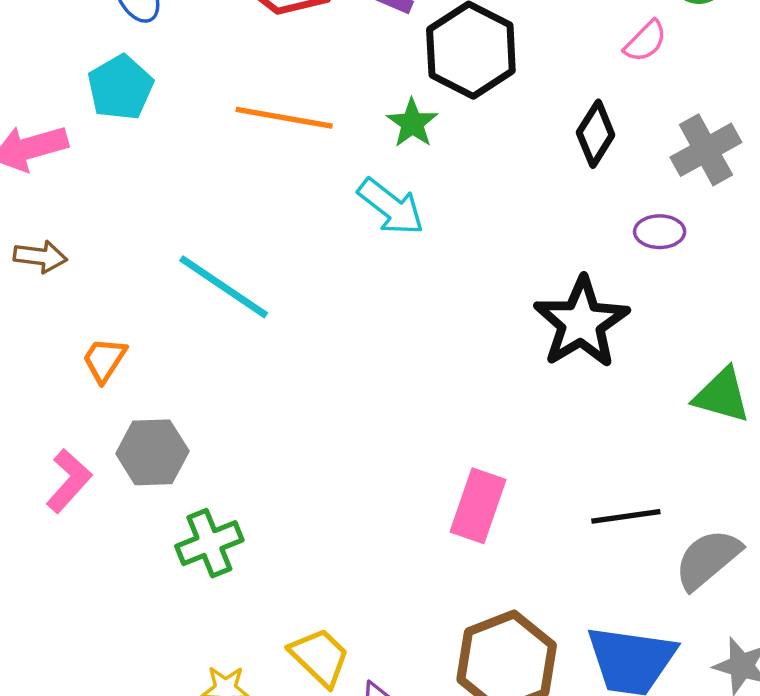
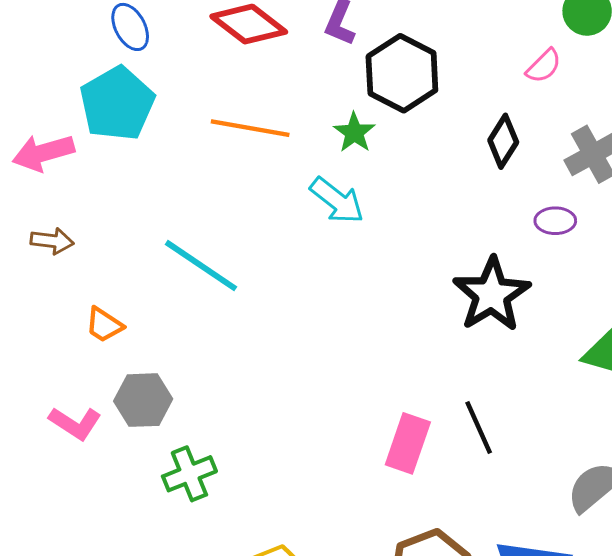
cyan pentagon: (120, 88) -> (117, 104), size x1.4
orange trapezoid: (104, 360) -> (104, 325), turned -90
pink L-shape: (69, 481) -> (75, 423), turned 81
black line: (626, 516) -> (479, 428), moved, turned 74

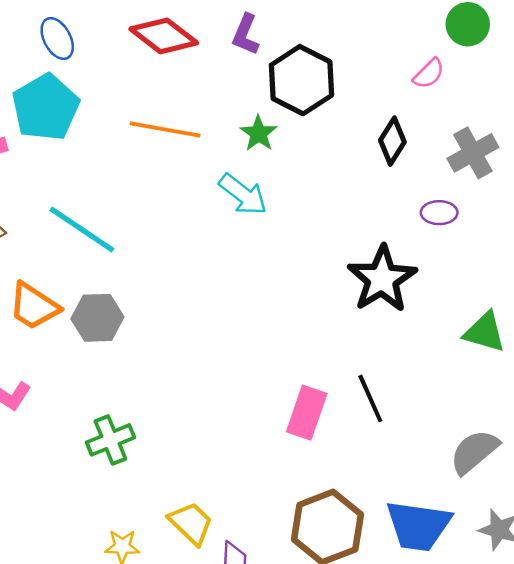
cyan line: (201, 266) -> (82, 230), moved
orange trapezoid: (104, 325) -> (34, 306), size x1.5
gray hexagon: (143, 400) -> (97, 318), moved

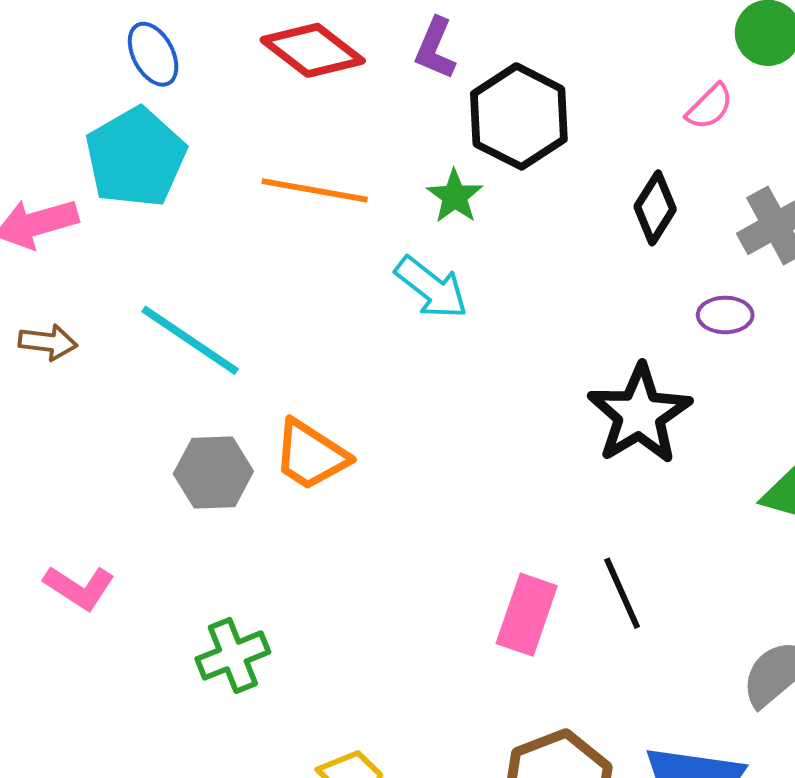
orange trapezoid: (34, 306) -> (311, 455), moved

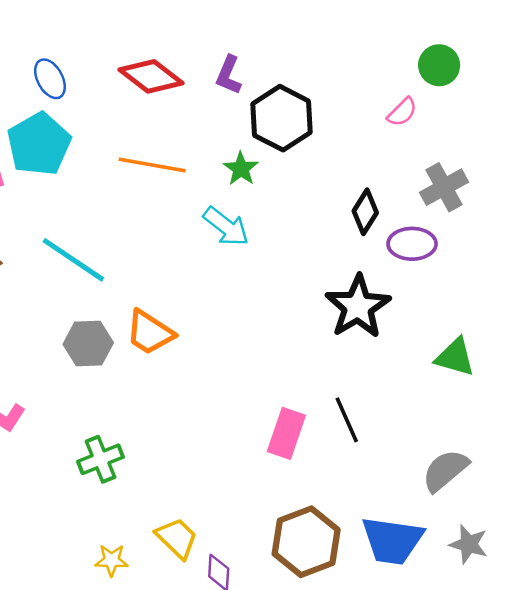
black diamond: (655, 208) -> (365, 212), moved
purple ellipse: (725, 315) -> (412, 244), size x1.4

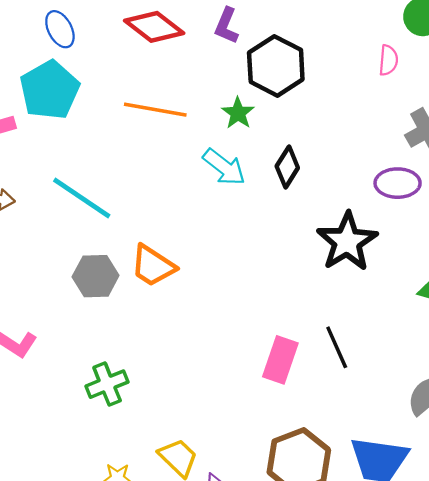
pink semicircle: (402, 112) -> (388, 60), turned -40
black diamond: (365, 212) -> (287, 167), moved

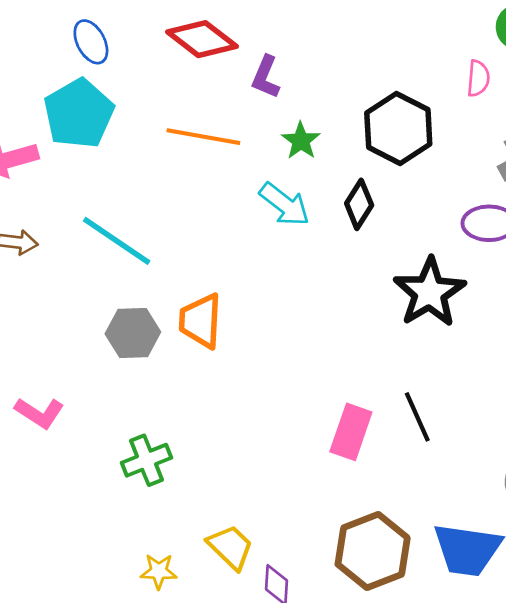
purple L-shape: (226, 26) -> (266, 77), moved
black hexagon: (276, 66) -> (398, 129), moved
orange trapezoid: (153, 266) -> (201, 321), turned 60

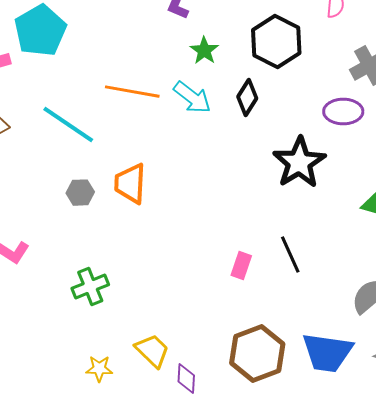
orange line: (203, 137) -> (132, 92), moved
gray hexagon: (133, 333) -> (80, 193), size x0.7
pink rectangle: (351, 432) -> (241, 266), size x0.7

